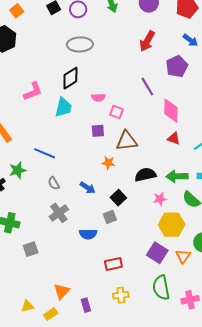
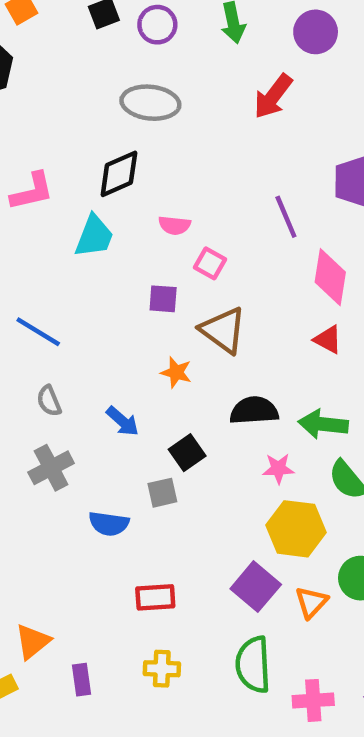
red arrow: (147, 41) -> (273, 96), moved
brown triangle: (127, 141) -> (223, 330), turned 35

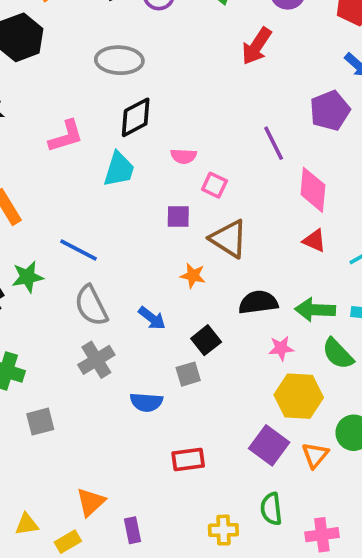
gray ellipse: (150, 103) -> (119, 60), moved
gray semicircle: (49, 401) -> (91, 306), size x1.6
green semicircle: (253, 665) -> (271, 509), size x0.7
yellow cross: (162, 669) -> (223, 530), moved

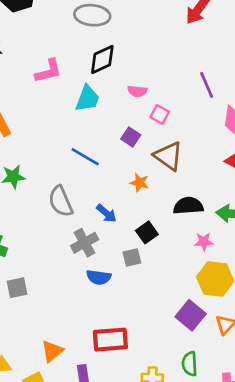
purple square: (178, 216) -> (131, 137), turned 30
blue line: (79, 250) -> (85, 157), moved
gray cross: (96, 360) -> (85, 243), moved
red rectangle: (188, 460) -> (110, 340), moved, size x1.4

